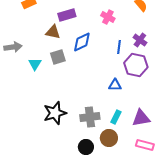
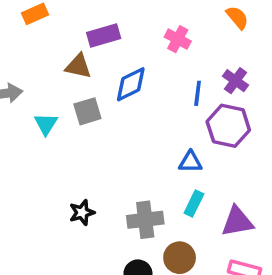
black star: (55, 113) -> (82, 213), size x0.6
cyan rectangle: (116, 117) -> (194, 203), moved

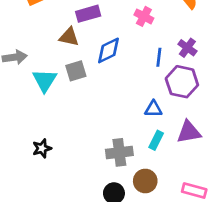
cyan triangle: (46, 124) -> (45, 80), size x1.4
black star: (82, 213) -> (42, 148), moved
purple triangle: (237, 222) -> (189, 132), moved

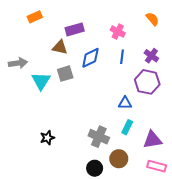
blue line: (159, 57) -> (122, 57), moved
purple triangle: (189, 132) -> (152, 140), moved
black star: (42, 148) -> (47, 138), moved
gray cross: (119, 152) -> (99, 137), turned 30

